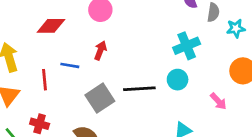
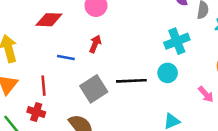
red line: (45, 80) -> (44, 86), moved

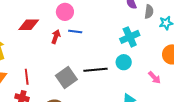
red arrow: (95, 44) -> (56, 37), moved
blue line: (66, 57) -> (75, 32), moved

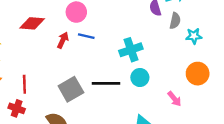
cyan cross: (130, 37) -> (131, 50), moved

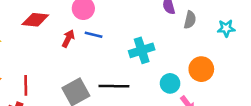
cyan star: (194, 36) -> (226, 28), moved
orange circle: (198, 74) -> (201, 69), moved
cyan circle: (140, 77) -> (170, 83), moved

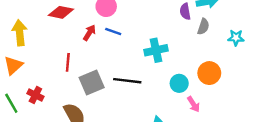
red line: (26, 85) -> (68, 62), moved

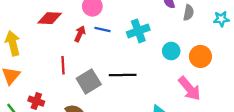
cyan cross: (156, 50) -> (138, 31), moved
cyan circle: (179, 83) -> (171, 51), moved
pink arrow: (193, 104) -> (189, 89), size x1.6

